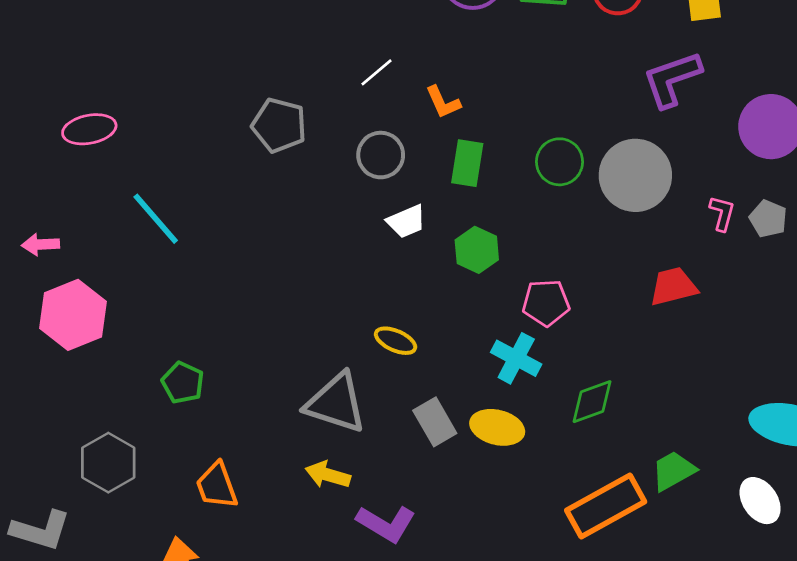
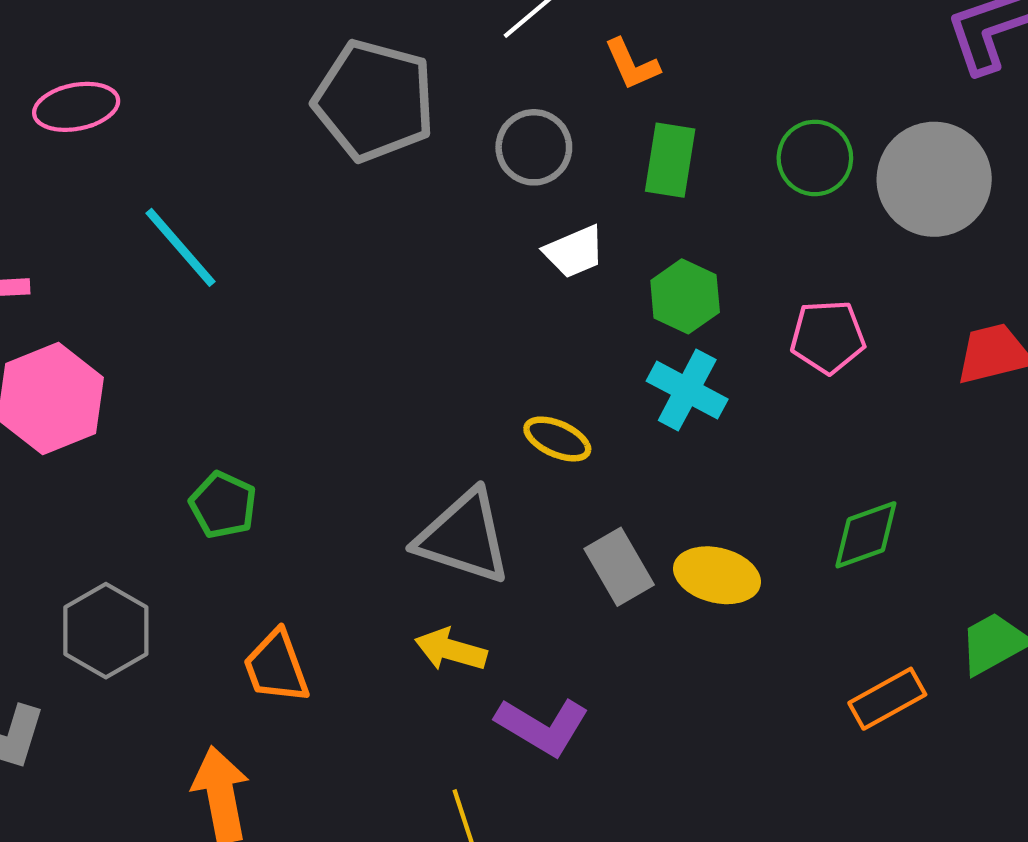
gray pentagon: (279, 125) -> (374, 100), size x1.4
pink pentagon: (546, 303) -> (828, 337), moved
cyan cross: (516, 358) -> (687, 390), moved
orange rectangle: (606, 506) -> (887, 699), size x0.6

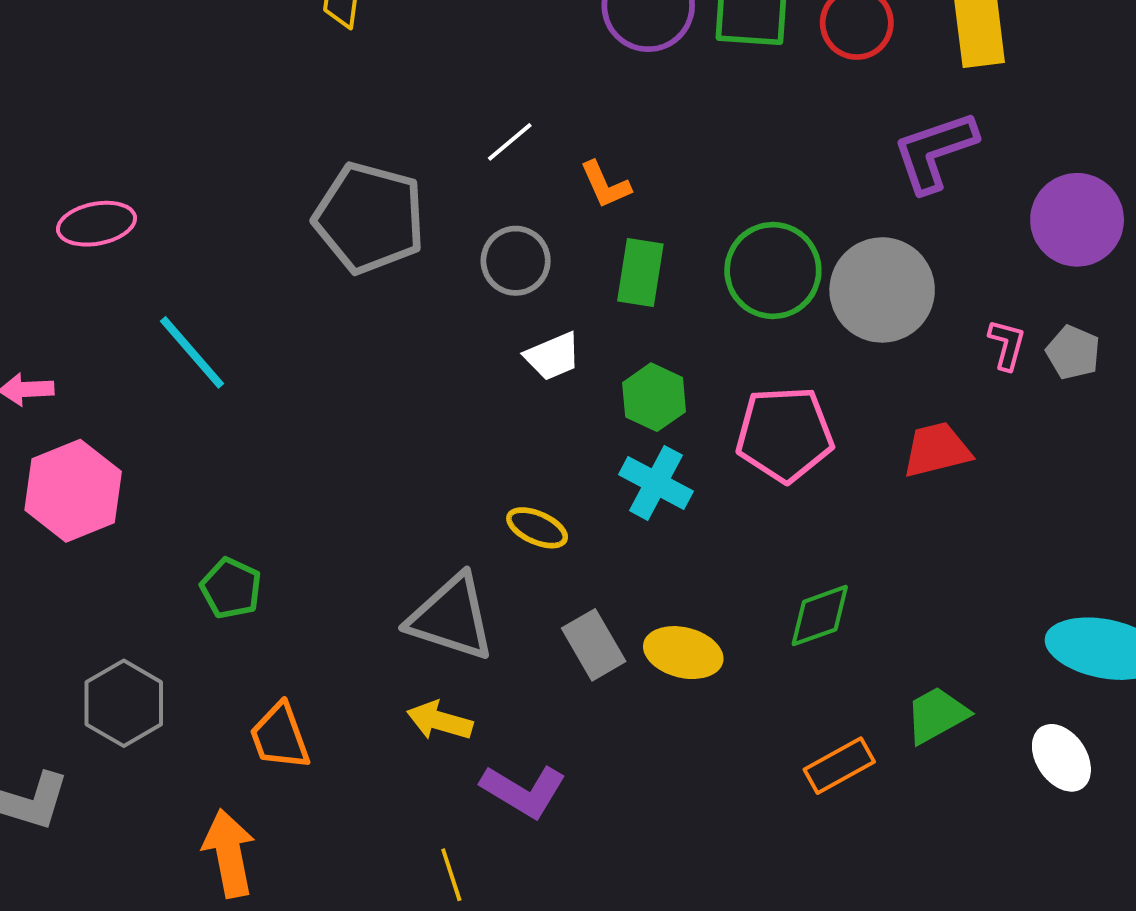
green circle: (815, 158) -> (773, 270), size x1.4
pink pentagon: (828, 337) -> (785, 434), size x1.4

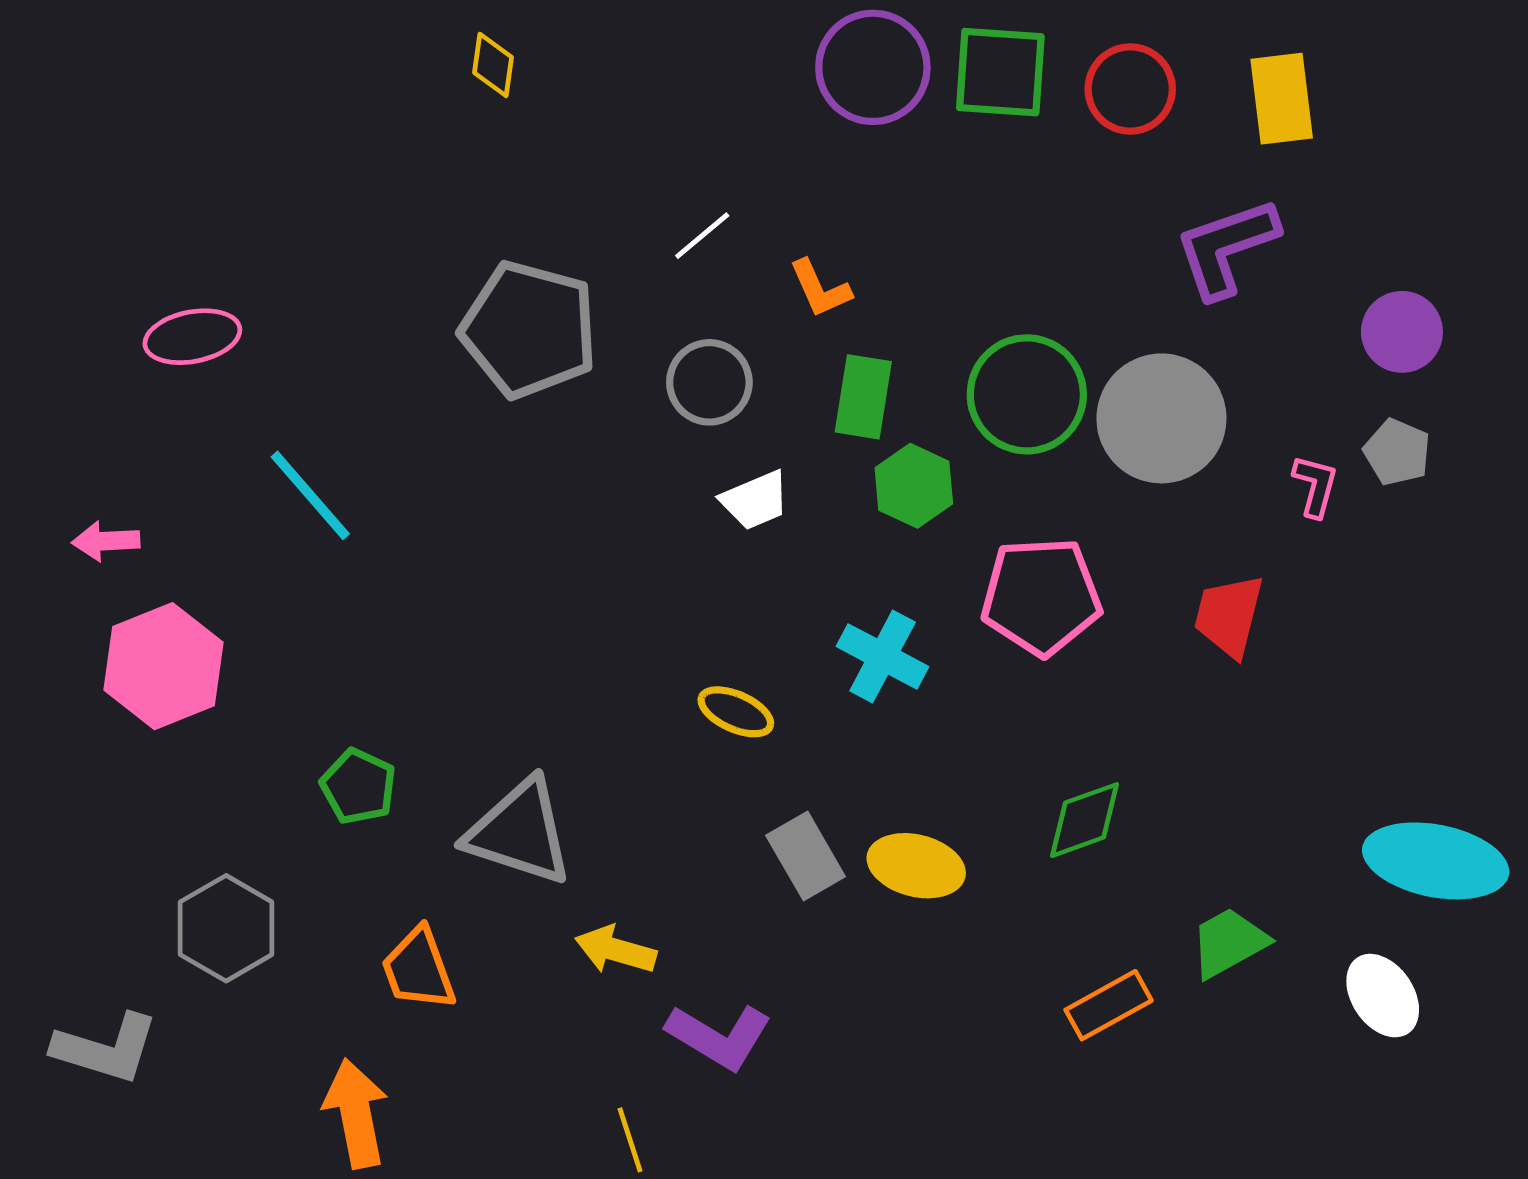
purple circle: (1077, 220) -> (1402, 332), size x0.7
gray pentagon: (1073, 352) -> (1397, 452), moved
green hexagon: (654, 397) -> (914, 486), moved
red trapezoid: (937, 450) -> (1229, 616), turned -62
gray triangle: (451, 617) -> (519, 832), moved

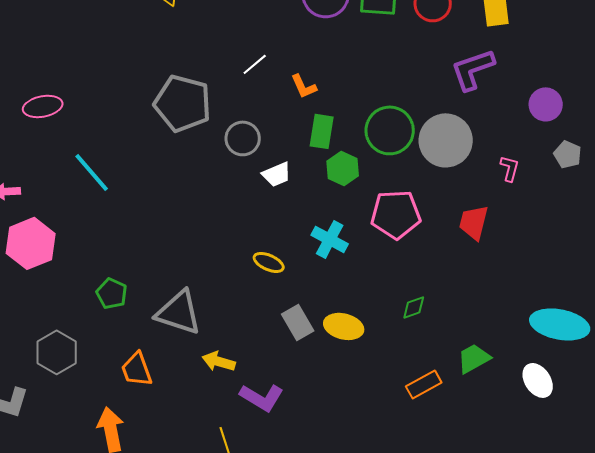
gray circle: (709, 382) -> (243, 138), moved
gray pentagon: (1397, 452) -> (568, 154), moved
green diamond: (1085, 820) -> (414, 307), size x0.7

